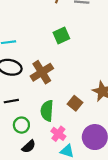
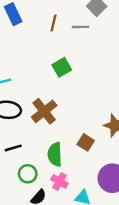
pink cross: (58, 134) -> (60, 181), moved

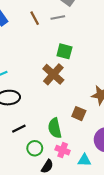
brown line: (54, 23) -> (35, 18), turned -32
green square: (62, 67) -> (64, 51), moved, turned -35
brown cross: (44, 111) -> (53, 74), moved

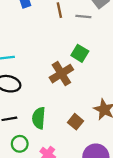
green semicircle: (55, 128) -> (39, 118), moved

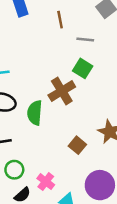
gray line: (83, 17) -> (85, 40), moved
green semicircle: (39, 118) -> (35, 113), moved

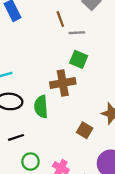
brown line: (60, 20) -> (60, 19), moved
brown cross: (62, 91) -> (63, 83), turned 30

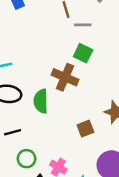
brown cross: (63, 83) -> (65, 77), turned 30
brown square: (85, 130) -> (85, 129), turned 35

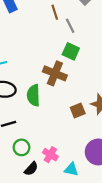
gray line: (83, 25) -> (70, 26), turned 64
brown square: (85, 129) -> (78, 110), moved

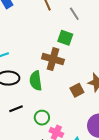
gray line: (70, 26) -> (74, 14), moved
green circle: (21, 147) -> (42, 118), moved

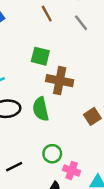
green square: (65, 38) -> (40, 56), moved
black line: (16, 109) -> (14, 167), moved

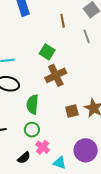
brown cross: (60, 81) -> (56, 75), turned 35
green semicircle: (41, 109) -> (32, 104), moved

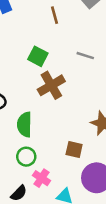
gray line: (87, 36) -> (85, 56), moved, turned -48
brown square: (72, 111) -> (74, 149), moved, turned 32

